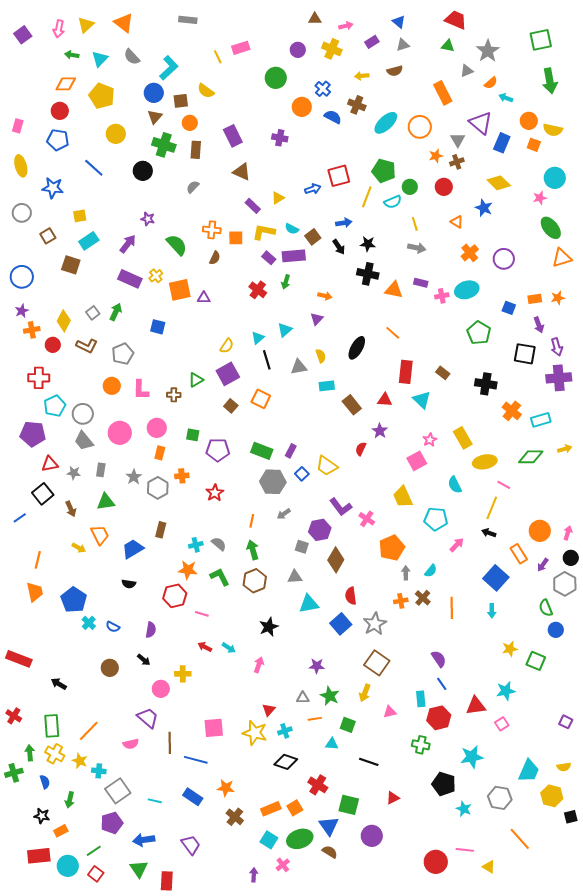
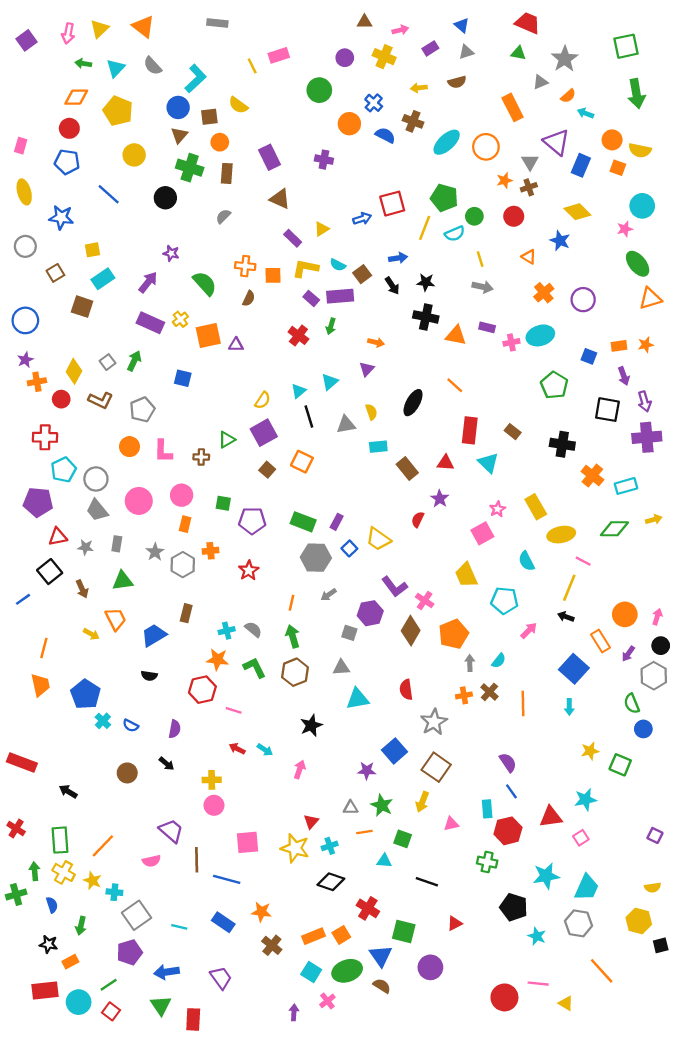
brown diamond: (336, 560) -> (411, 631), moved
blue square: (341, 624) -> (395, 751), moved
pink circle: (161, 689) -> (214, 805), moved
cyan trapezoid: (529, 771) -> (587, 888), moved

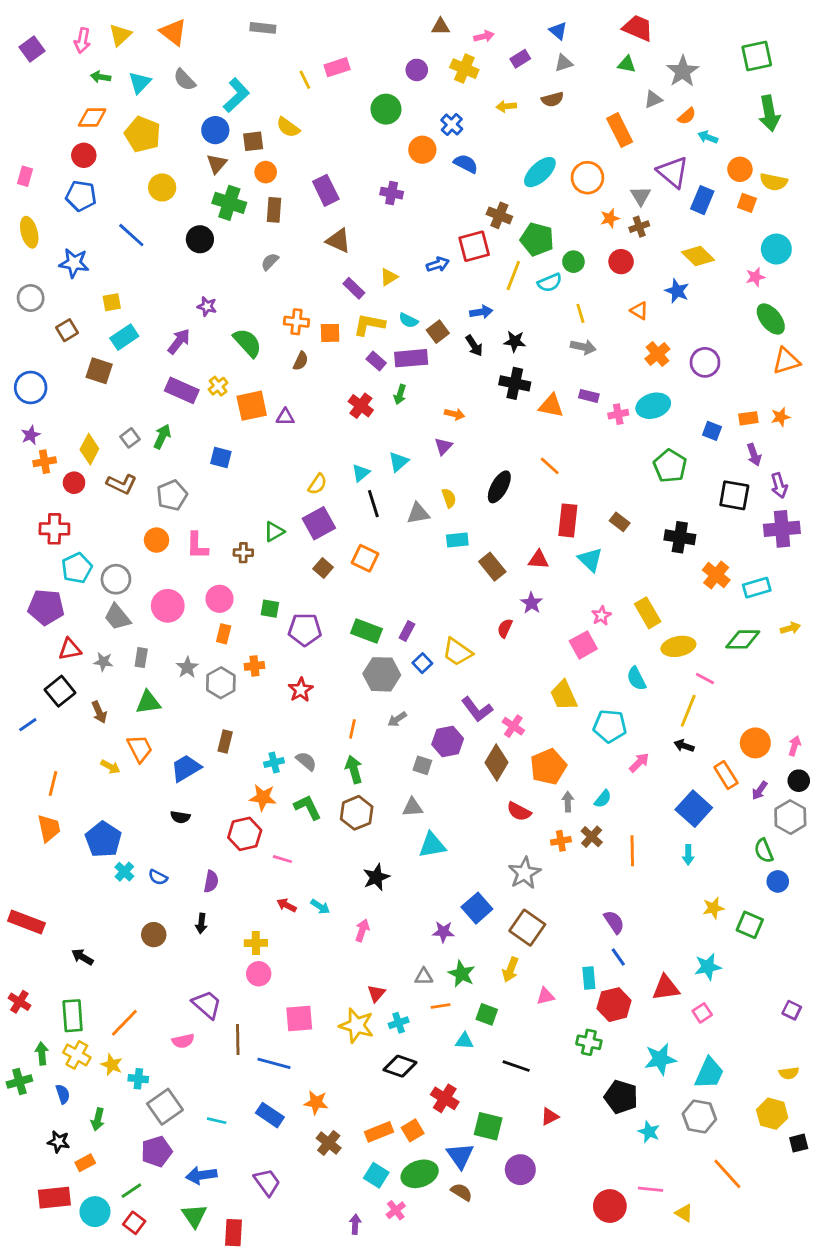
brown cross: (413, 121) -> (499, 215), moved
red semicircle: (406, 690) -> (519, 811), moved, turned -54
black arrow: (167, 764) -> (201, 923), turned 56

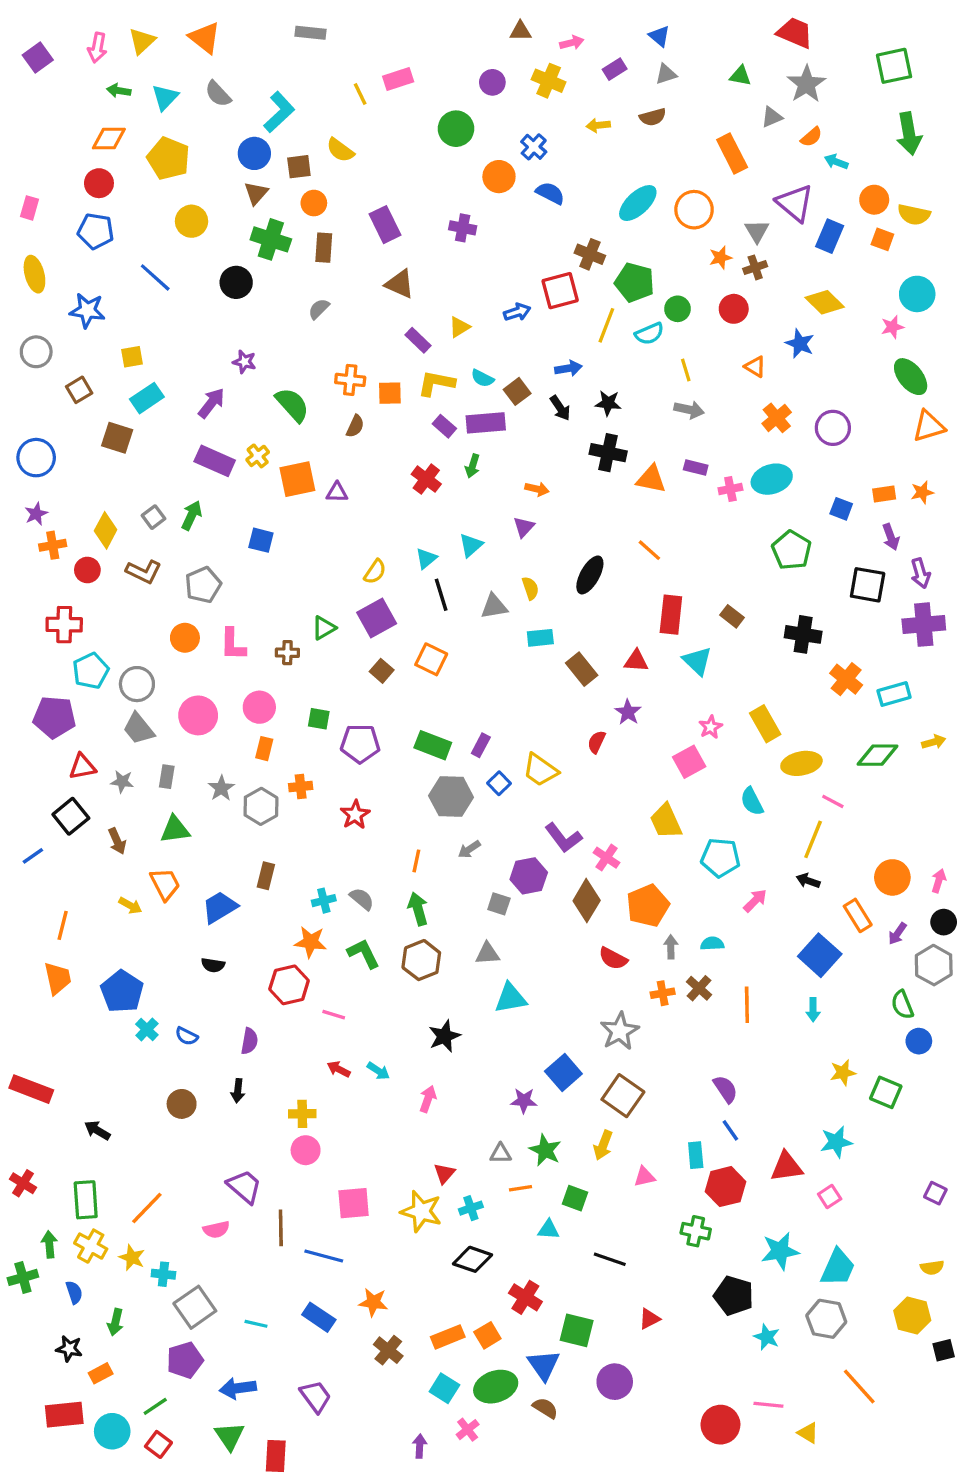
red trapezoid: (638, 28) -> (795, 33), moved
cyan semicircle: (603, 799) -> (712, 944), turned -132

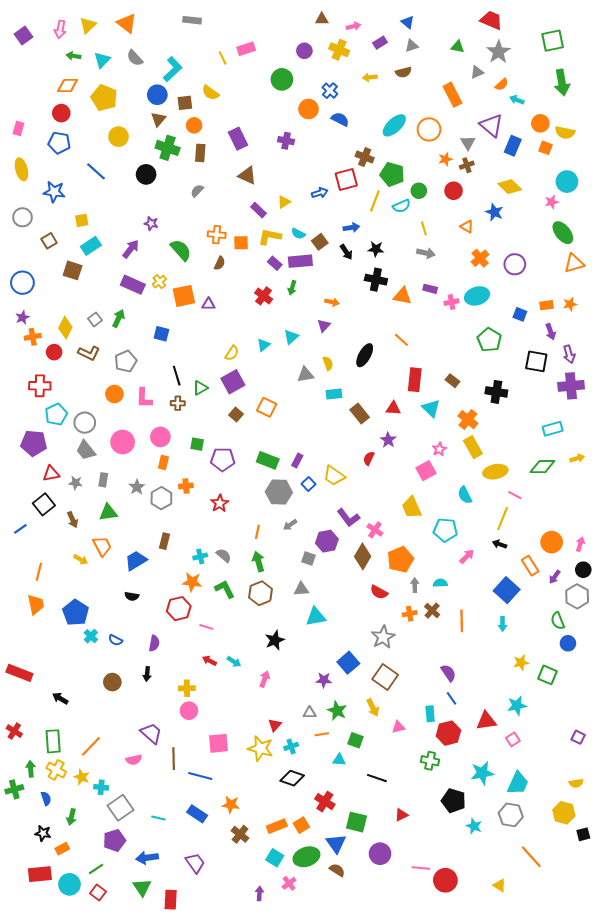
black line: (441, 595) -> (177, 376), moved
orange cross: (846, 679) -> (468, 420), moved
yellow arrow: (603, 1145) -> (373, 708), turned -48
pink line: (768, 1405) -> (421, 868), moved

